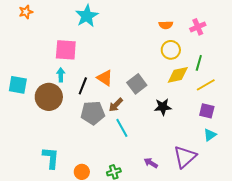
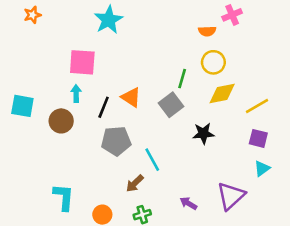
pink cross: (198, 27) -> (232, 15), moved
green line: (199, 63) -> (182, 79), moved
brown circle: (49, 97) -> (61, 121), size x0.7
brown arrow: (116, 105) -> (135, 183), moved

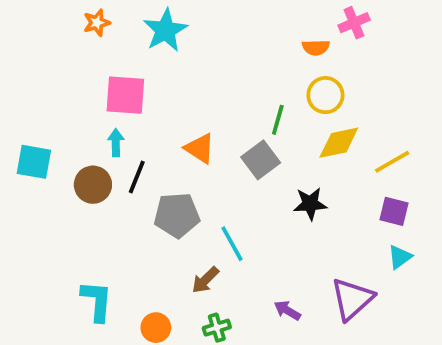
orange star: (32, 15) -> (97, 23), moved
black line: (104, 107) -> (137, 177), moved

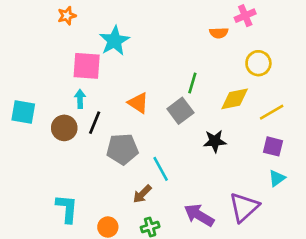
cyan star: (165, 30) -> (114, 41), moved
yellow circle: (325, 95) -> (258, 63), moved
purple arrow: (287, 310) -> (199, 215), size x1.6

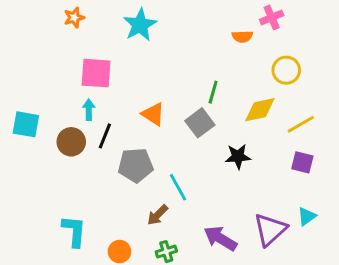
cyan star: (114, 41) -> (140, 25), moved
cyan triangle: (277, 178) -> (307, 216), moved

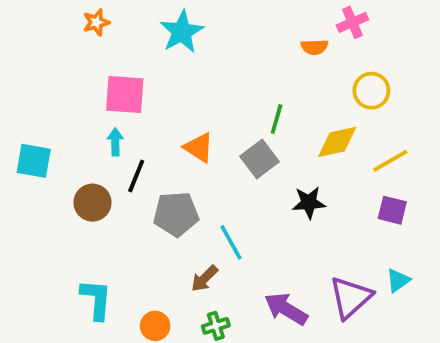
brown circle: (71, 142) -> (93, 203), moved

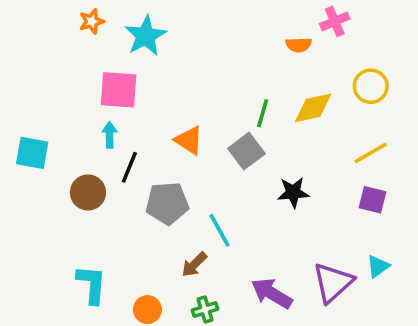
cyan star: (182, 32) -> (146, 36), moved
yellow circle: (371, 91) -> (371, 86), moved
yellow diamond: (337, 142) -> (313, 108), moved

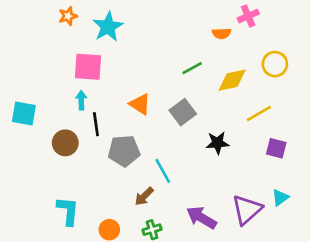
green line: (263, 113) -> (192, 68), moved, turned 45
yellow line: (371, 153) -> (259, 113), moved
black line: (129, 167) -> (96, 124), turned -30

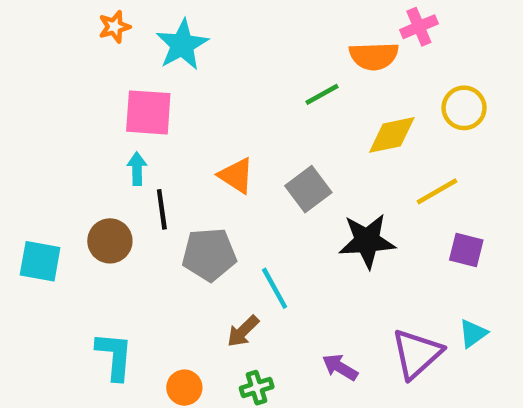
orange semicircle: (221, 33) -> (374, 56), size x1.5
green line: (192, 68) -> (322, 94), moved
cyan square: (24, 113) -> (40, 261), moved
black star: (217, 143) -> (367, 241), size x1.4
purple arrow: (201, 218) -> (340, 367), size x0.7

